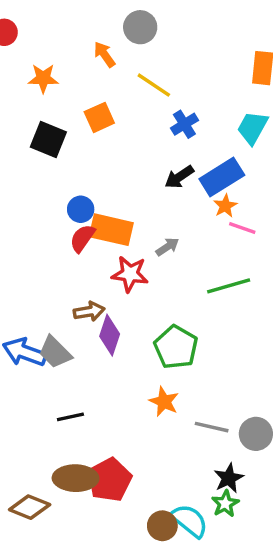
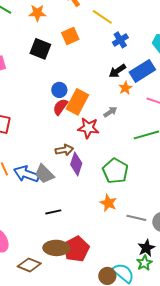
orange star: (225, 206) -> (125, 88), moved
orange rectangle: (111, 230) -> (77, 102), turned -75

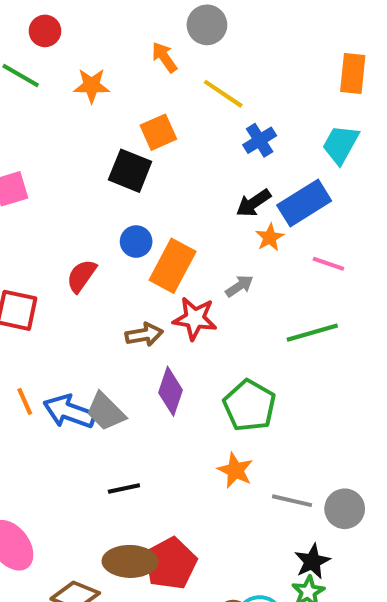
black square: (40, 49) -> (130, 171), moved
red semicircle: (60, 107) -> (81, 276), moved
brown arrow: (64, 150) -> (144, 335), moved

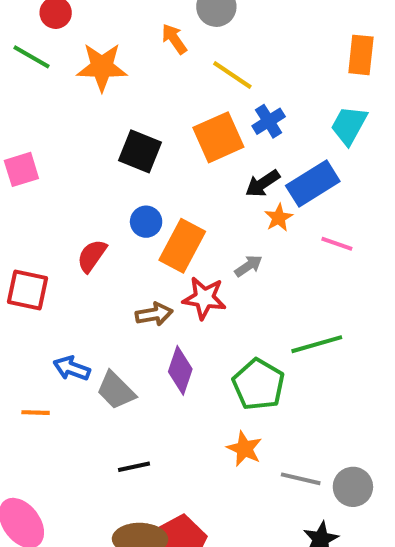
orange star: (92, 86) -> (102, 67), size x1.4
orange square: (158, 132) -> (218, 137), moved, size x1.4
green line: (312, 333) -> (317, 344), moved
orange line: (25, 401) -> (36, 413), moved, turned -64
blue arrow: (69, 412) -> (72, 368), moved, size x0.7

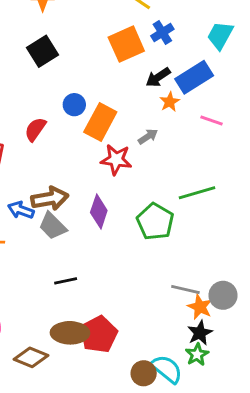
black square: (140, 151) -> (43, 51), moved, turned 36
brown arrow: (154, 314) -> (50, 199), moved, size x1.4
orange star: (244, 449) -> (200, 307), moved

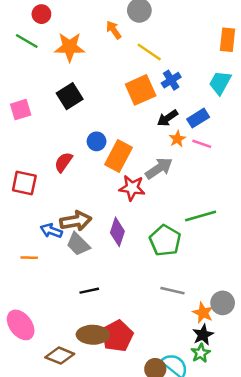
blue rectangle: (194, 77) -> (198, 118), size x0.7
pink line: (211, 121) -> (202, 144), moved
gray arrow: (148, 136) -> (159, 168), size x1.6
gray line: (185, 290) -> (172, 291), moved

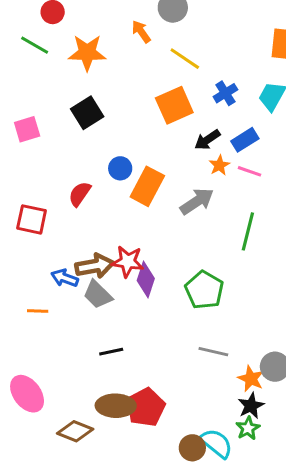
blue cross: (171, 80) -> (225, 93), moved
red star: (132, 188) -> (128, 261), moved
green line: (201, 216) -> (248, 231), moved, turned -60

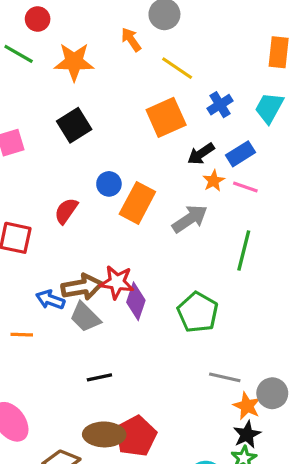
gray line: (213, 352) -> (225, 377), moved

